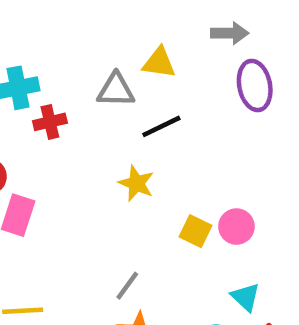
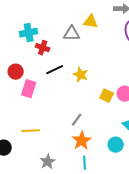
red cross: (50, 122) -> (43, 48), turned 32
black line: (161, 126) -> (55, 70), moved

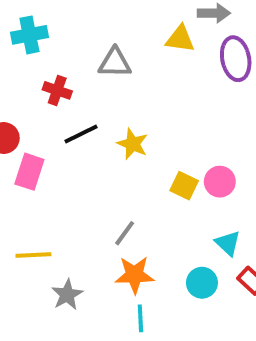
yellow triangle: (91, 22) -> (180, 39), moved
cyan cross: (29, 33) -> (29, 35), moved
orange star: (82, 141) -> (135, 275), turned 30
gray star: (48, 162) -> (67, 295), moved

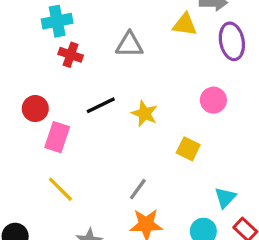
red cross: (57, 90) -> (71, 55), moved
pink circle: (220, 182) -> (213, 100), moved
cyan triangle: (228, 243) -> (225, 198), turned 30
yellow line: (33, 255) -> (60, 189), moved, turned 48

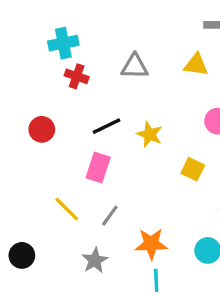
yellow triangle: (185, 25) -> (196, 65), moved
pink rectangle: (57, 137) -> (98, 168), moved
gray line: (138, 189) -> (110, 216), moved

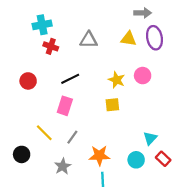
yellow star: (150, 134) -> (117, 80), moved
yellow square: (193, 169) -> (112, 105), moved, turned -32
black circle: (22, 255) -> (22, 154), moved

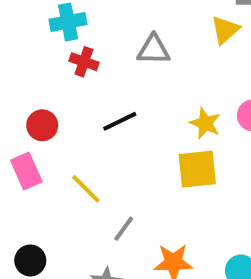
yellow triangle: (129, 39) -> (225, 30), moved, turned -49
yellow square: (112, 105) -> (197, 169), size x1.5
pink rectangle: (65, 106) -> (26, 171), moved, turned -42
yellow line: (44, 133) -> (86, 189), moved

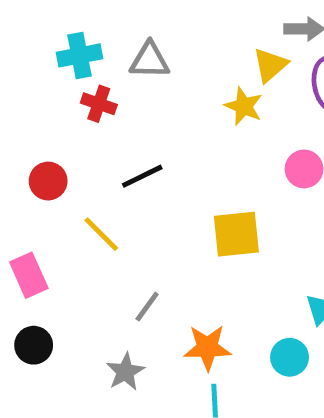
gray triangle: (154, 50) -> (150, 60), moved
yellow star: (205, 123) -> (244, 106), moved
pink rectangle: (26, 171) -> (29, 275), moved
yellow line: (86, 189) -> (101, 234), moved

